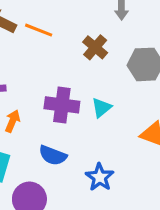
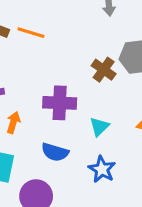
brown cross: (95, 47) -> (104, 70), moved
cyan triangle: (101, 108) -> (99, 127), moved

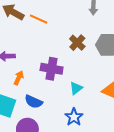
brown cross: (104, 70) -> (77, 43), moved
blue semicircle: (55, 152) -> (34, 102), moved

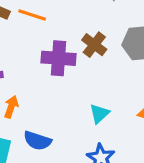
purple cross: (52, 69) -> (59, 58), moved

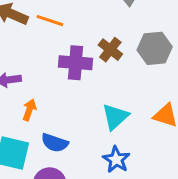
cyan triangle: (99, 114) -> (115, 117), size x1.4

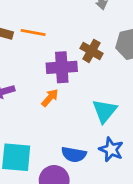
orange arrow: (29, 110) -> (50, 98), moved, turned 30
blue semicircle: (55, 143) -> (74, 154), moved

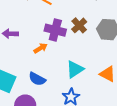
blue semicircle: (74, 154) -> (37, 79), moved

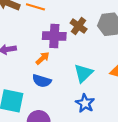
blue semicircle: (37, 79) -> (42, 81), moved

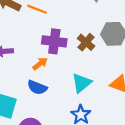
brown cross: (79, 26) -> (86, 42), moved

